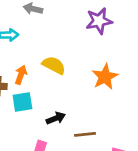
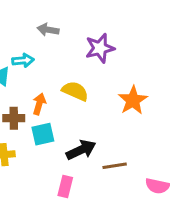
purple star: (99, 21) -> (100, 48), moved
black arrow: (56, 118) -> (81, 150), size x1.4

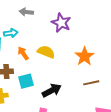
purple star: (100, 48) -> (61, 23), turned -30
orange arrow: (39, 104) -> (23, 53), moved, turned -48
brown line: (115, 166) -> (91, 83), moved

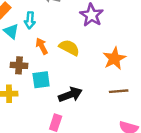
cyan arrow: (11, 33) -> (30, 20), turned 96

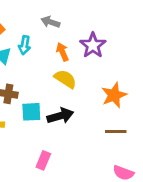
orange arrow: (42, 46) -> (62, 52), moved
black arrow: (70, 95) -> (60, 116), moved

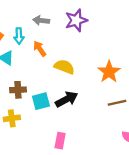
cyan arrow: (24, 45) -> (19, 36), moved
purple star: (93, 45) -> (76, 20), moved, turned 30
orange arrow: (62, 52) -> (40, 49), moved

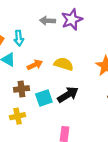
gray arrow: (41, 20) -> (48, 21), moved
orange arrow: (40, 49) -> (35, 65), moved, turned 104

